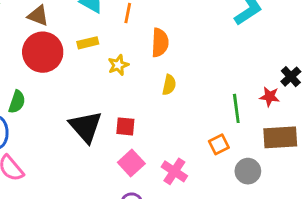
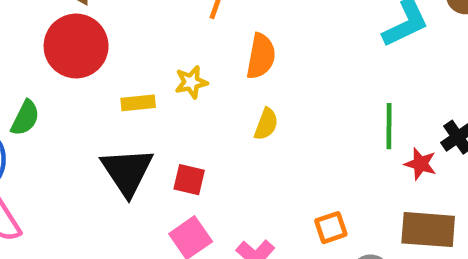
yellow rectangle: (88, 43) -> (138, 103), moved
green line: (236, 108) -> (389, 126), moved

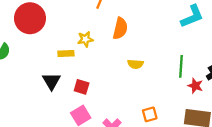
yellow rectangle: (138, 103) -> (66, 54), moved
yellow semicircle: (266, 124) -> (136, 64), moved, turned 70
black triangle: (127, 171) -> (51, 81), size x0.7

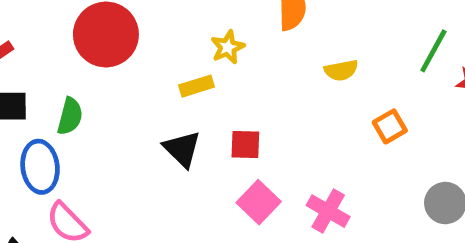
green line: (181, 66) -> (433, 51), turned 40
orange square: (150, 114) -> (390, 126), moved

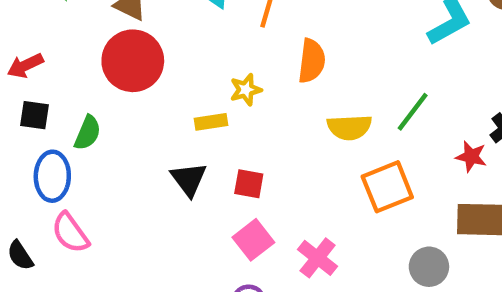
green line: (433, 51) -> (413, 112), moved
yellow semicircle: (341, 70) -> (349, 127), size x1.4
orange square: (390, 126) -> (387, 187), size x1.6

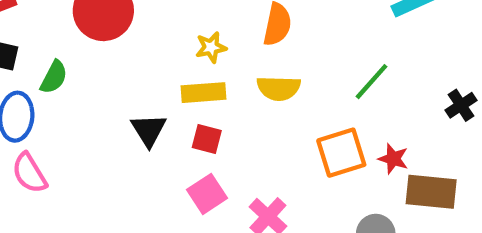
yellow rectangle: (211, 122) -> (203, 93), moved, size x1.4
yellow semicircle: (349, 127) -> (279, 88), moved
red star: (471, 157) -> (393, 159), moved

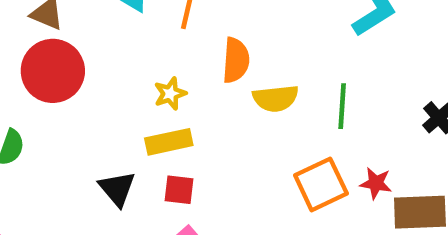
green line: (372, 82) -> (342, 106), turned -30
yellow semicircle: (279, 88) -> (276, 98), moved

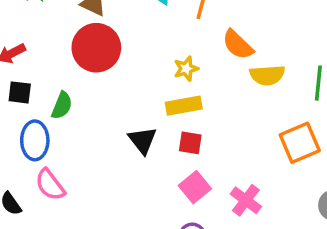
orange semicircle: (236, 60) -> (238, 45), turned 128

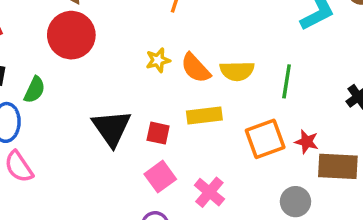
orange semicircle: (238, 45) -> (196, 68), moved
yellow rectangle: (184, 106) -> (204, 116), moved
black triangle: (143, 140) -> (112, 128), size x1.4

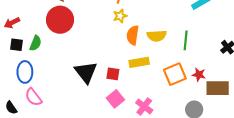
yellow star: (158, 60) -> (120, 16), moved
orange semicircle: (196, 68) -> (133, 35), turned 54
green semicircle: (35, 90) -> (36, 43), moved

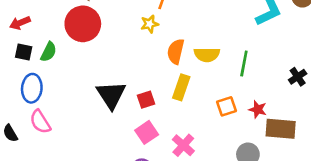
yellow star: (120, 16) -> (150, 24), moved
yellow rectangle: (139, 62) -> (181, 87), turned -66
red square: (113, 74) -> (146, 100), turned -32
orange square: (175, 74) -> (227, 106), size x0.7

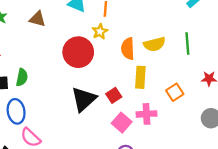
red circle: (83, 24) -> (78, 52), moved
black triangle: (111, 95) -> (84, 99), turned 36
orange square: (227, 106) -> (175, 92), moved
pink cross: (183, 145) -> (146, 114), moved, turned -30

